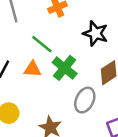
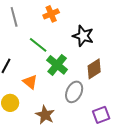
orange triangle: (32, 69) -> (30, 82), moved, turned 35

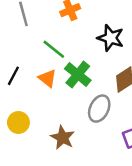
orange triangle: (30, 82) -> (47, 78), moved

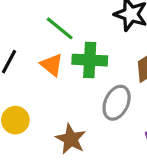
green cross: (78, 75) -> (90, 60), turned -36

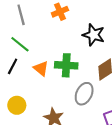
green line: (60, 28) -> (20, 44), moved

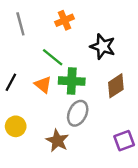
green line: (20, 44) -> (53, 57), moved
gray ellipse: (84, 94) -> (78, 113), moved

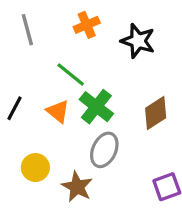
black star: (103, 46) -> (138, 41), moved
green cross: (72, 81) -> (96, 107), turned 35
yellow circle: (16, 126) -> (35, 168), moved

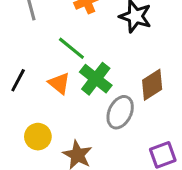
gray ellipse: (104, 150) -> (120, 112), moved

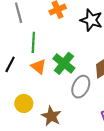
green line: (71, 48) -> (33, 42), moved, turned 54

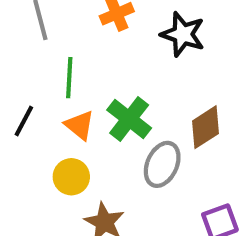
yellow circle: (24, 103) -> (71, 177), moved

